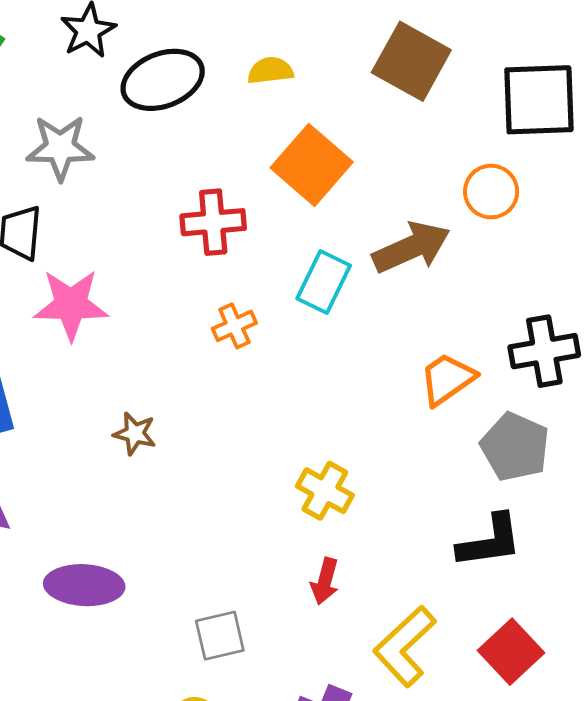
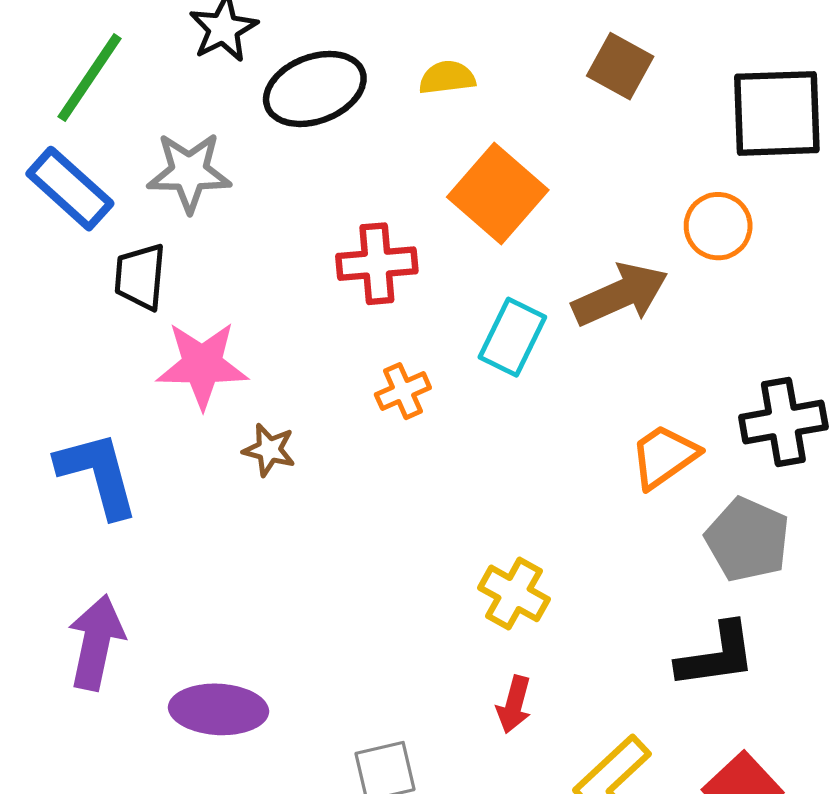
brown square: (411, 61) -> (620, 66), size x0.7
brown star: (135, 434) -> (269, 450), moved

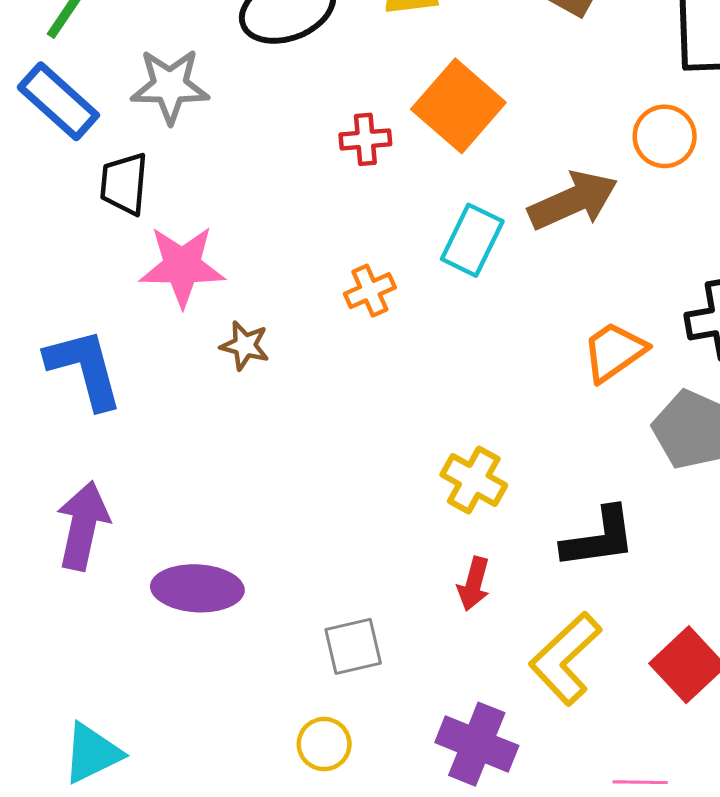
red cross: (377, 264) -> (365, 139), moved, size x0.7
black L-shape: (716, 656) -> (599, 538), moved

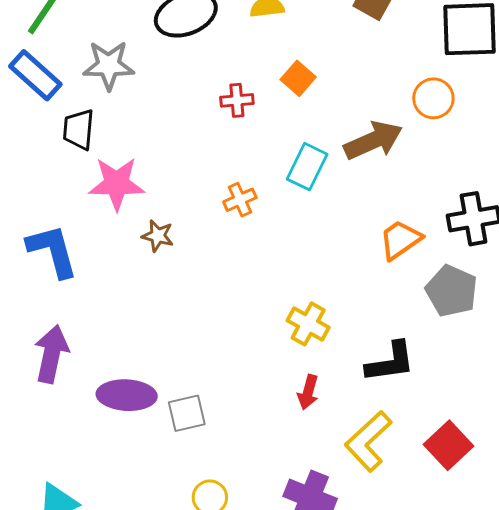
orange square: (458, 106) -> (298, 78), size x0.6
gray square: (353, 646) -> (187, 413), moved

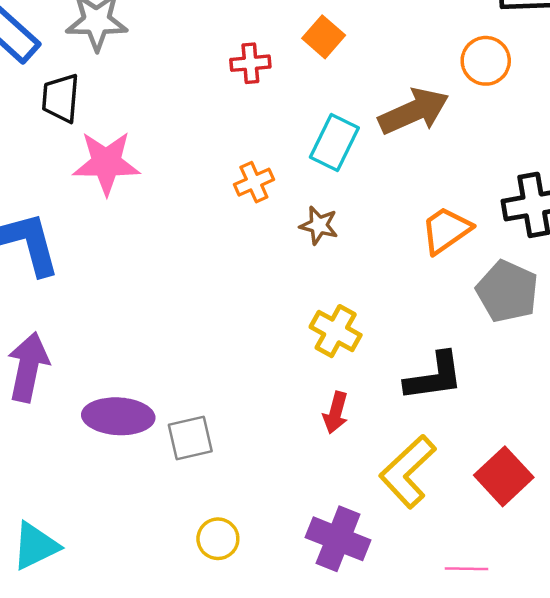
brown star: (158, 236) -> (319, 225), moved

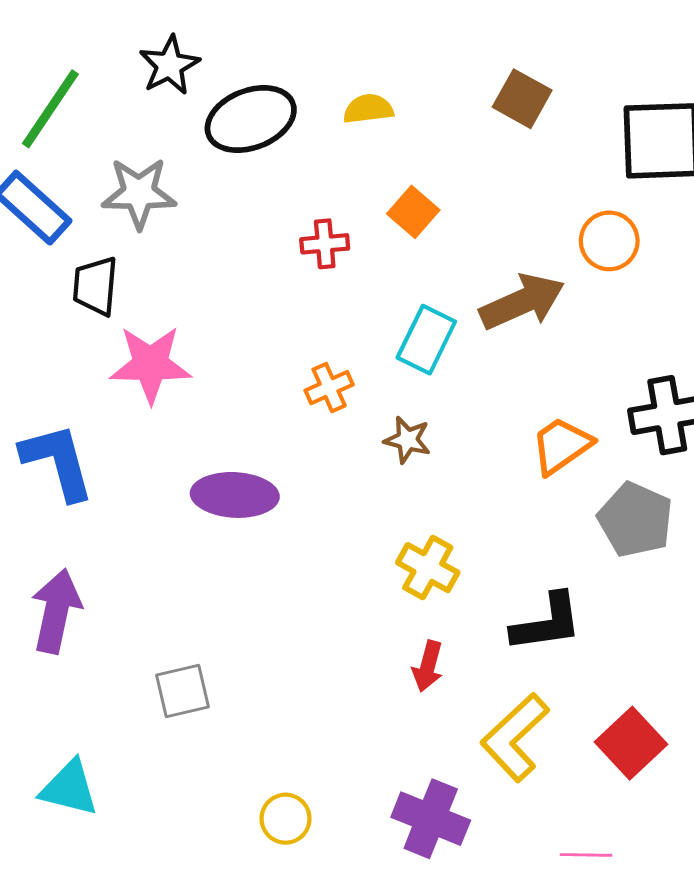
purple ellipse: (118, 416) -> (235, 495), moved
gray square: (190, 438) -> (182, 691), moved
cyan triangle: (35, 546) -> (69, 788), moved, turned 40

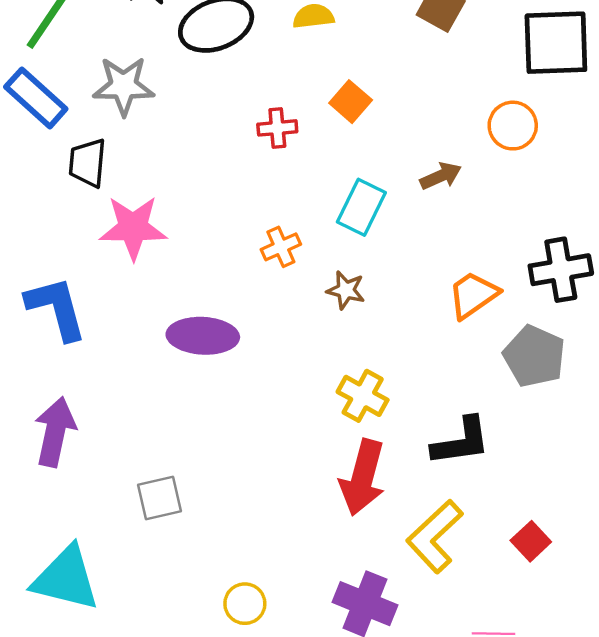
brown arrow: (522, 302) -> (441, 176), size x0.6
red arrow: (428, 666) -> (363, 478), size x1.8
red square: (631, 743) -> (531, 541), size x0.7
cyan triangle: (69, 788) -> (66, 578), size x1.4

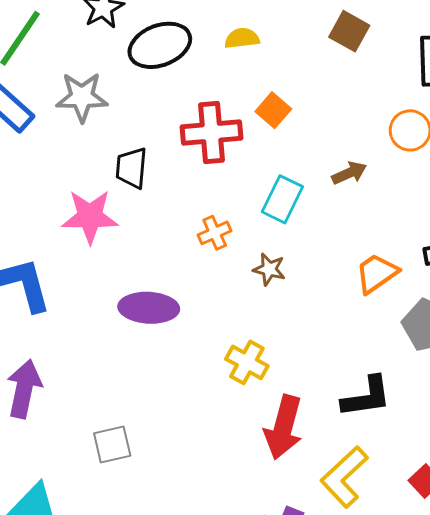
red cross: (277, 128) -> (212, 132), size x1.8
black trapezoid: (88, 163) -> (131, 168), moved
yellow cross: (363, 396) -> (247, 362), moved

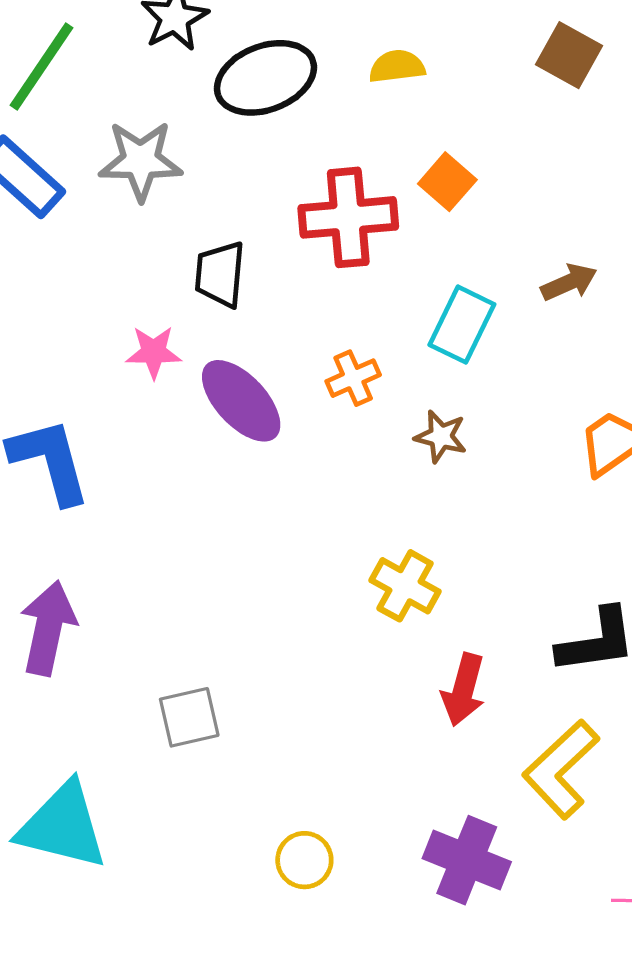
pink star: (90, 217) -> (154, 352), size x0.6
purple ellipse: (149, 308) -> (241, 401), moved, turned 44
red arrow: (283, 427) -> (463, 690), size x0.7

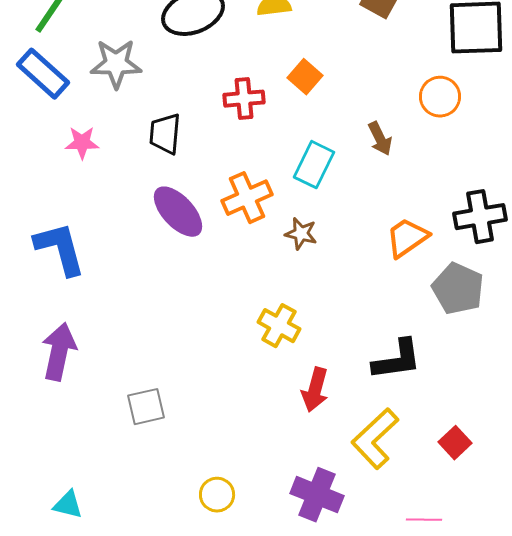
red cross: (348, 217) -> (244, 99), size x0.7
brown arrow: (569, 282) -> (380, 139), turned 88
pink star: (154, 352) -> (82, 143), moved
orange cross: (353, 378) -> (247, 198), size x1.5
cyan triangle: (63, 826) -> (68, 505), moved, size x0.5

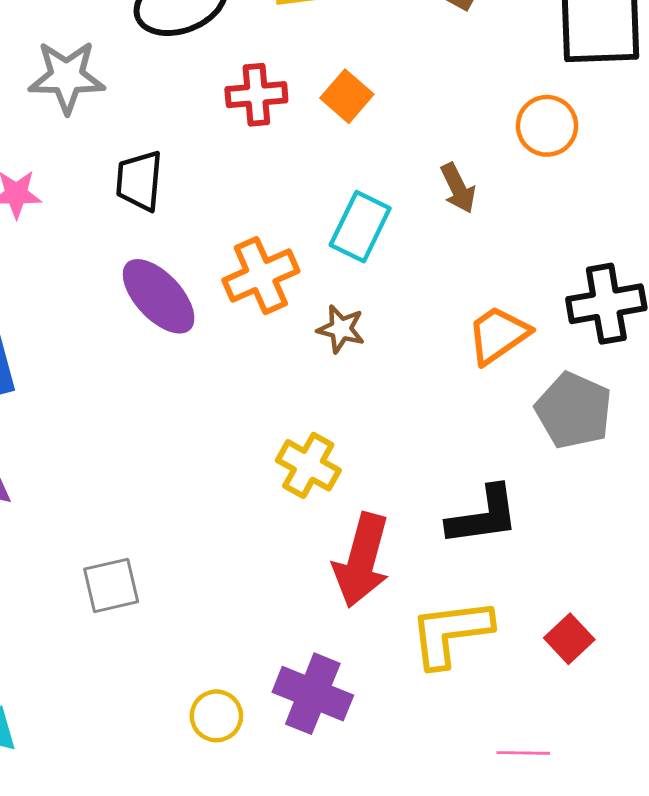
red cross: (244, 99) -> (256, 95), moved
red arrow: (315, 390) -> (362, 560), size x1.4
yellow L-shape: (375, 439) -> (451, 633), turned 36
purple cross: (317, 495) -> (313, 694), moved

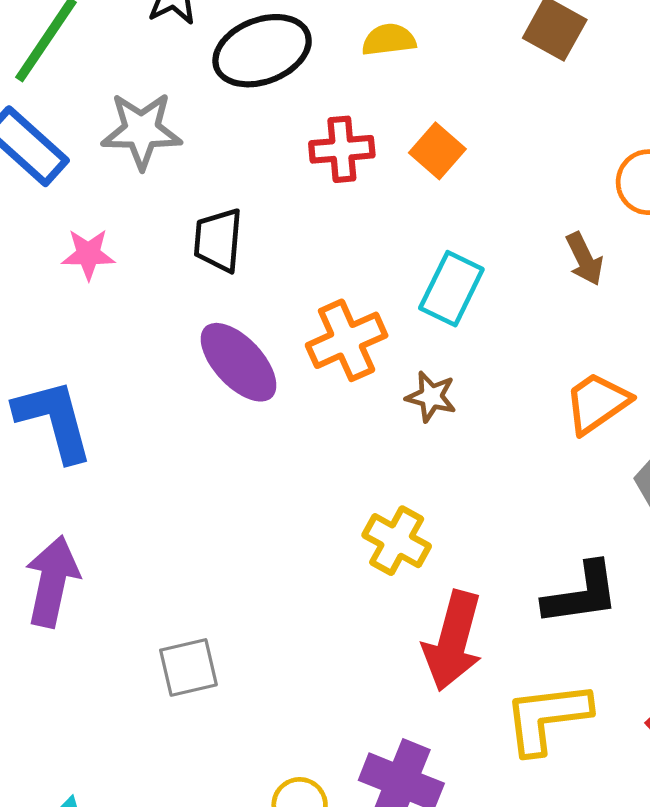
brown arrow: (458, 188) -> (584, 259), moved

